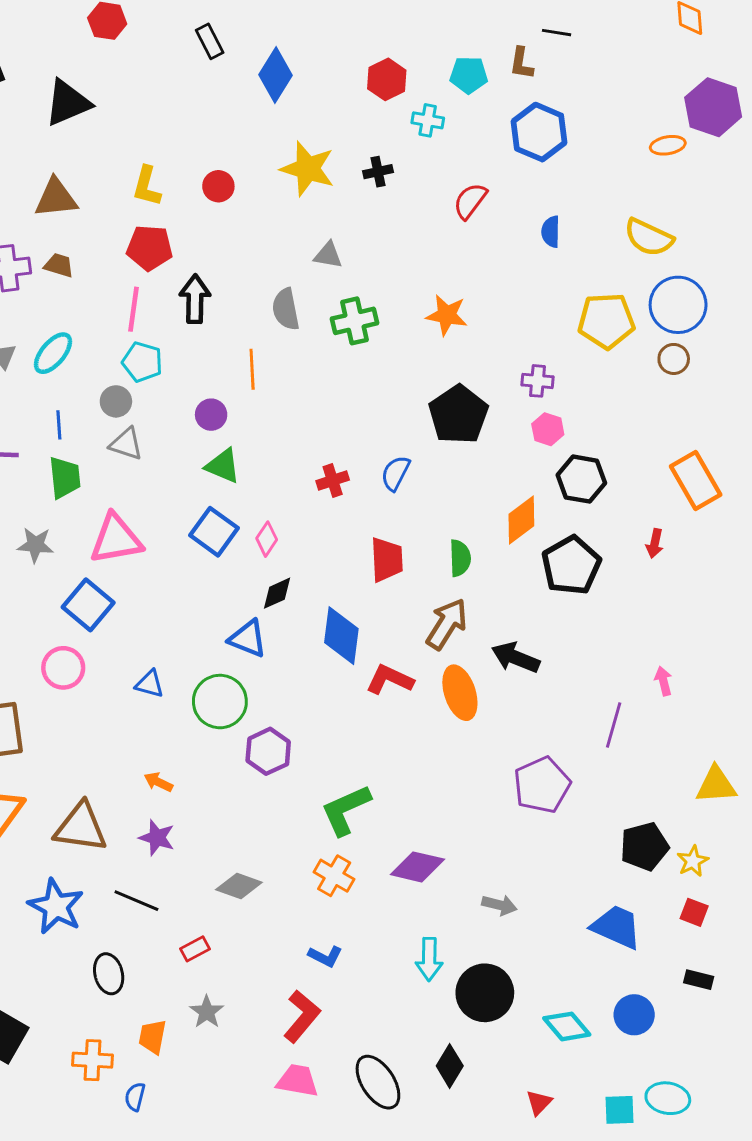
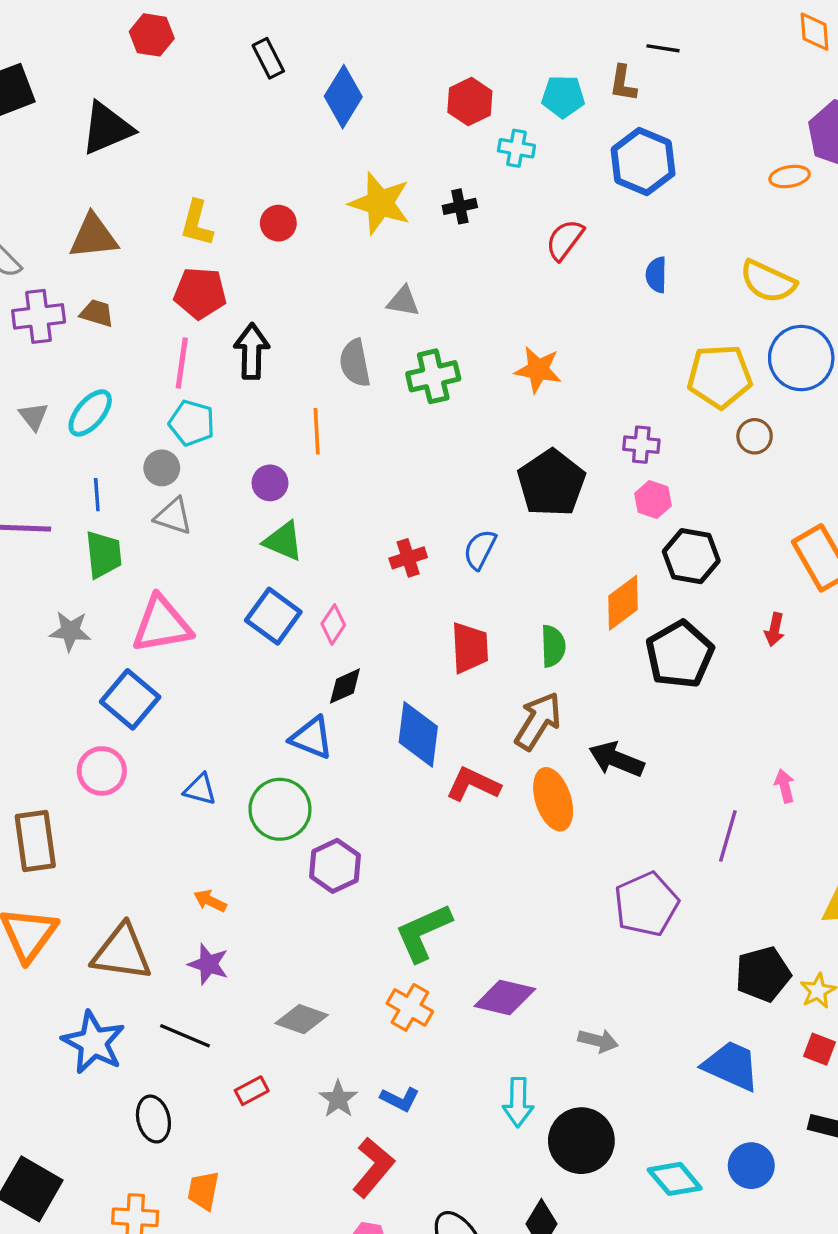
brown circle: (674, 359) -> (755, 436), moved
gray star: (207, 1012) -> (338, 1099), moved

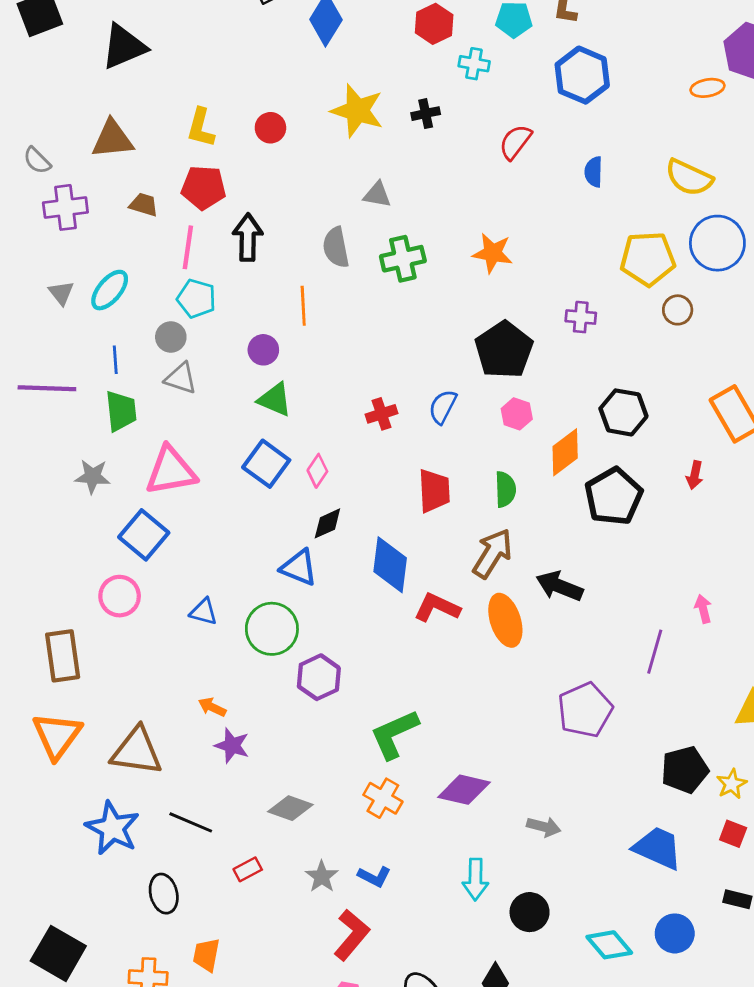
brown trapezoid: (97, 313) -> (144, 205), moved
pink hexagon: (653, 500) -> (517, 414), moved
purple star: (208, 964) -> (232, 746), moved
black circle: (581, 1141) -> (530, 912), size x0.7

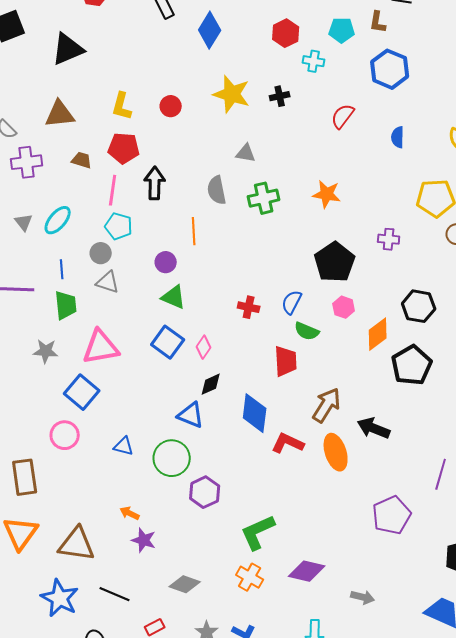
red cross: (381, 414) -> (249, 307), turned 30
green semicircle: (505, 489) -> (307, 331), moved, turned 115

